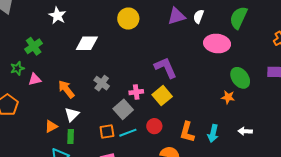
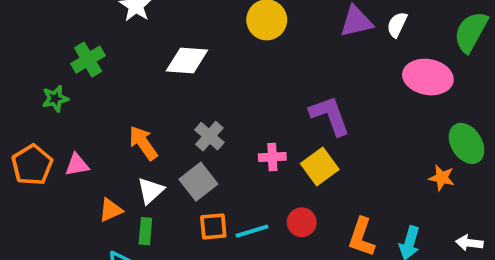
pink triangle: (35, 79) -> (77, 165), moved
gray square: (123, 109) -> (198, 182), moved

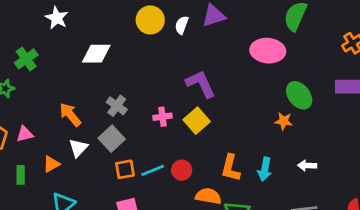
white semicircle: (397, 25) -> (182, 25), moved
red circle: (302, 222) -> (182, 170), moved
green rectangle: (145, 231) -> (21, 175), moved

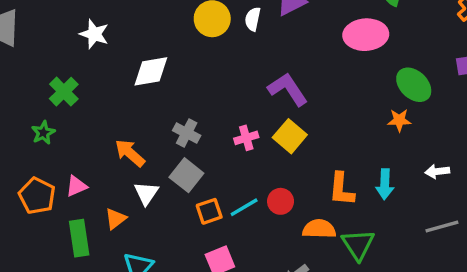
green rectangle: (21, 175) -> (79, 238), size x1.5

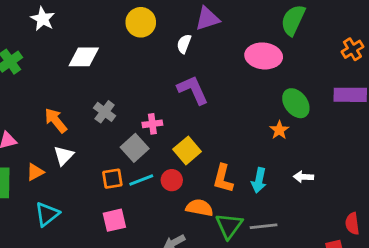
white semicircle: (253, 19) -> (184, 44), moved
orange star: (399, 120) -> (279, 130), turned 30
yellow square: (290, 136) -> (187, 150), moved
gray square: (186, 175) -> (135, 148), moved
gray line: (442, 227) -> (264, 226), moved

